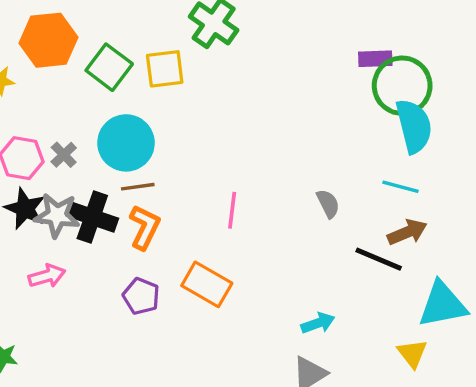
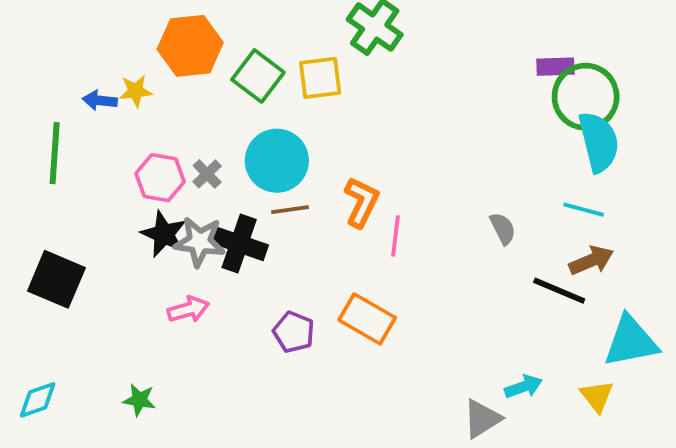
orange L-shape: (145, 227) -> (362, 202), moved
cyan arrow: (318, 323) -> (523, 387), moved

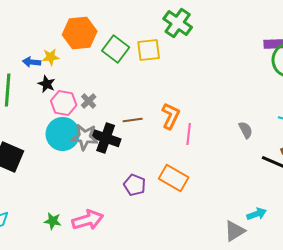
cyan circle: (277, 161) -> (63, 134), moved
black star: (164, 234) -> (47, 84), moved, size x0.7
pink arrow: (188, 309) -> (88, 220), moved, size x1.4

